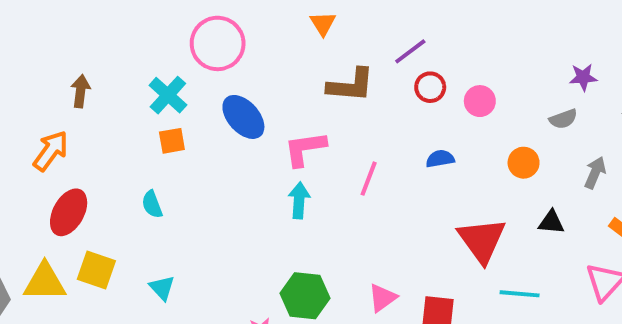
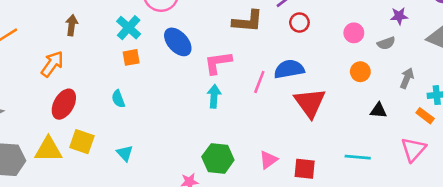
pink circle: (480, 101) -> (354, 33), moved
blue semicircle: (440, 159) -> (289, 69), moved, size x1.6
red triangle: (482, 240) -> (310, 103), moved

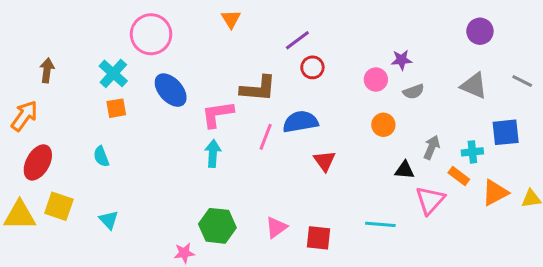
purple star: (399, 16) -> (401, 60), moved
brown L-shape: (248, 21) -> (258, 89), moved
gray arrow: (407, 78) -> (432, 147), moved
red triangle: (310, 103) -> (325, 161), size x0.6
pink triangle: (413, 149) -> (430, 200), moved

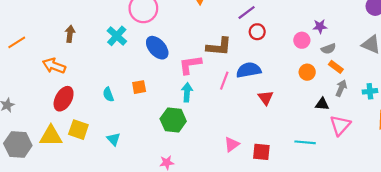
orange square: (116, 108) -> (139, 87), moved
orange arrow: (24, 116) -> (54, 66), turned -105
orange rectangle: (459, 176) -> (336, 67), moved
green hexagon: (217, 226) -> (173, 120), moved

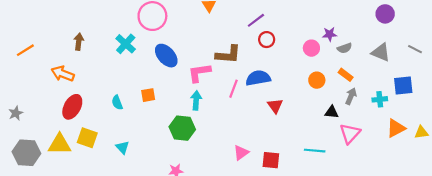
gray semicircle: (328, 49) -> (345, 48), moved

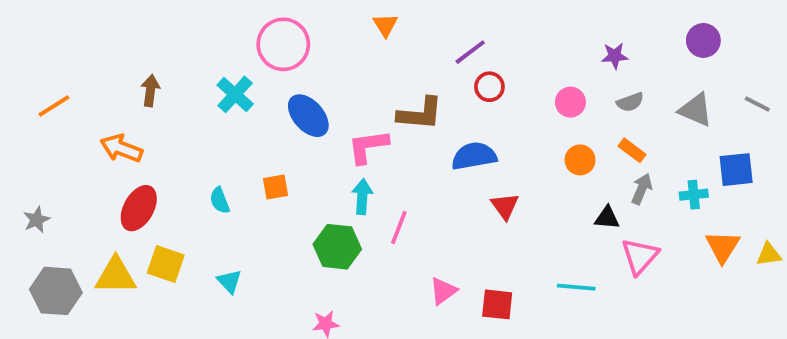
purple star: (330, 34) -> (615, 56), moved
pink line: (234, 89) -> (399, 227), moved
orange triangle: (396, 128) -> (723, 247), turned -30

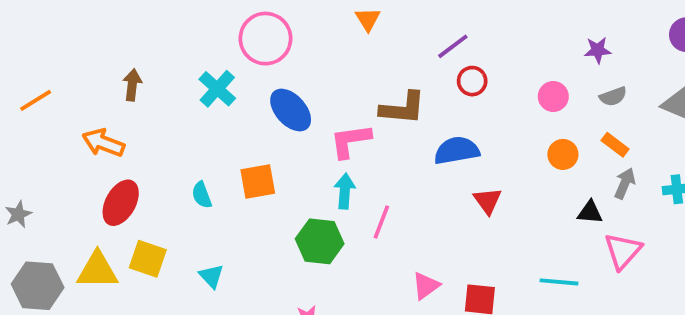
orange square: (276, 187) -> (258, 181), size x1.4

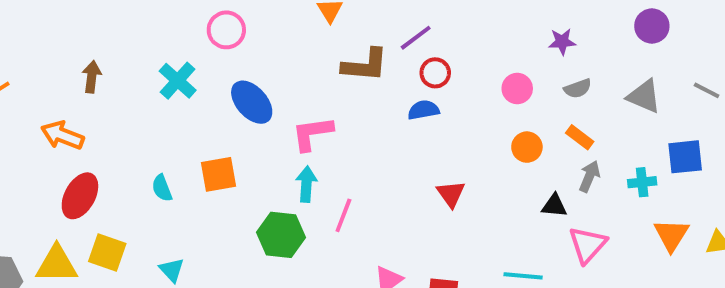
pink circle: (265, 39) -> (226, 30), size x0.7
brown L-shape: (403, 108) -> (365, 65), moved
blue semicircle: (457, 151) -> (424, 110), moved, size x0.7

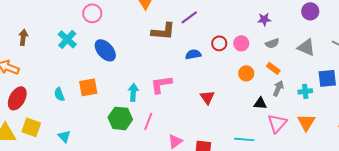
red circle: (435, 73) -> (219, 43), moved
pink L-shape: (312, 133) -> (161, 84), moved
pink line: (343, 215) -> (148, 121), moved
orange triangle: (671, 235) -> (306, 122), moved

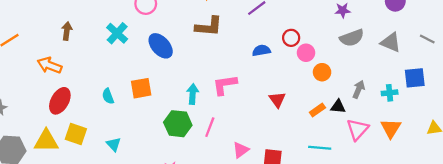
brown L-shape: (163, 31) -> (209, 26), moved
pink circle: (241, 43) -> (306, 53), moved
gray semicircle: (272, 43) -> (352, 38), size x1.5
orange rectangle: (273, 68) -> (317, 110), moved, turned -72

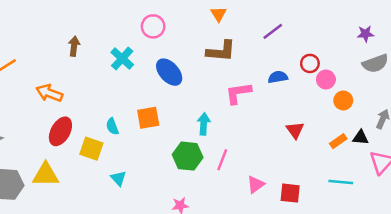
brown arrow: (67, 31) -> (74, 46), moved
pink L-shape: (225, 85) -> (238, 93), moved
yellow square: (76, 134) -> (91, 149), moved

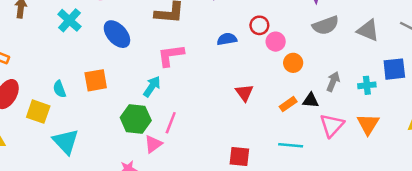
pink L-shape: (238, 93) -> (171, 55), moved
cyan arrow: (204, 124) -> (152, 87), turned 30
cyan triangle: (118, 178) -> (66, 142), size x1.6
pink triangle: (256, 184) -> (153, 144), moved

